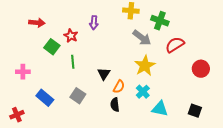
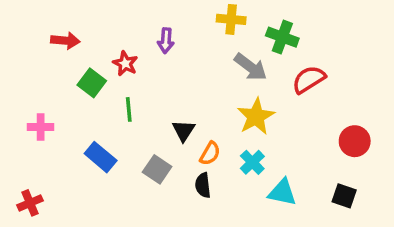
red circle: (201, 69) -> (355, 141), moved
gray square: (78, 96) -> (157, 169), moved
blue rectangle: (45, 98) -> (101, 157), moved

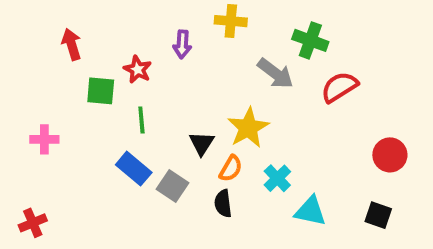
yellow cross: (231, 19) -> (231, 21), moved
red arrow: (65, 41) -> (72, 44), turned -112
green square: (92, 83) -> (101, 91), turned -32
yellow star: (256, 116) -> (248, 128), moved
blue rectangle: (101, 157) -> (134, 169), moved

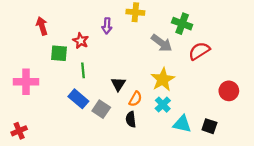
yellow star: (248, 128) -> (163, 79), moved
pink cross: (44, 139) -> (26, 82), size x1.5
black square: (378, 215) -> (209, 126), moved

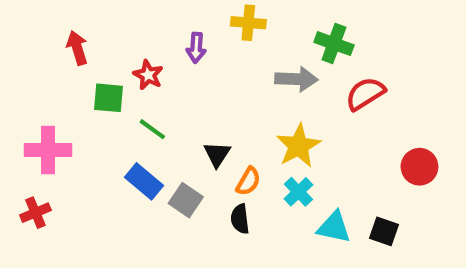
gray arrow: (162, 43) -> (296, 79), turned -35
green line: (83, 70) -> (152, 129), turned -49
red cross: (19, 131) -> (35, 213), moved

